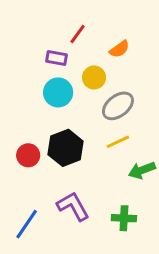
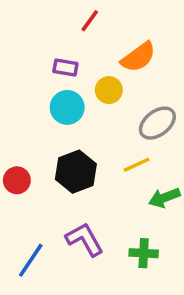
red line: (78, 34) -> (90, 21), moved
orange semicircle: (119, 49) -> (138, 57), size x1.5
gray ellipse: (118, 106) -> (157, 123), moved
red circle: (28, 155) -> (17, 180), moved

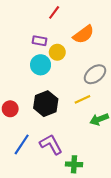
yellow circle: (109, 90) -> (57, 52), moved
green cross: (144, 253) -> (74, 164), moved
blue line: (31, 260) -> (22, 144), moved

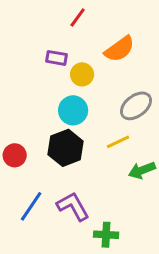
cyan circle: (41, 65) -> (73, 110), moved

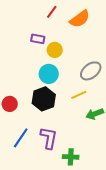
orange semicircle: (119, 49) -> (80, 19), moved
purple L-shape: (73, 206) -> (49, 138), turned 40

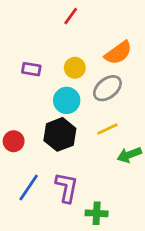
orange semicircle: (80, 19) -> (118, 53), moved
purple rectangle: (38, 39) -> (31, 69), moved
gray ellipse: (91, 71) -> (107, 88), moved

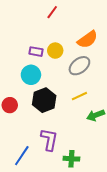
purple rectangle: (31, 69) -> (36, 52), moved
cyan circle: (67, 100) -> (31, 75), moved
blue line: (29, 187) -> (22, 156), moved

